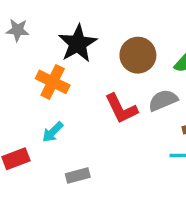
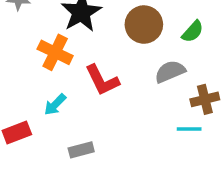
red L-shape: (121, 109) -> (102, 80), moved

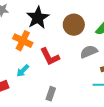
gray rectangle: (81, 150) -> (51, 94), moved, turned -56

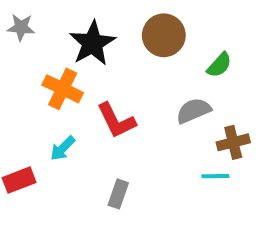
brown circle: (74, 25) -> (164, 35), moved

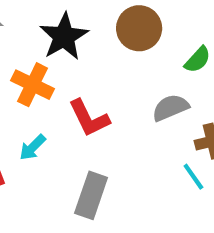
cyan line: (215, 176) -> (193, 177), turned 56
gray rectangle: (118, 194) -> (91, 195), size x1.5

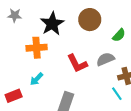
orange cross: (33, 85) -> (37, 48), turned -30
red L-shape: (89, 118) -> (77, 63), moved

